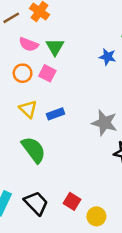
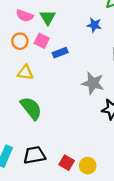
yellow triangle: (28, 109) -> (25, 73), turned -35
blue rectangle: (56, 114) -> (60, 53), moved
red square: (72, 201) -> (67, 163), moved
black trapezoid: (36, 203) -> (34, 155), turned -55

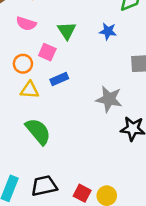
green triangle: (48, 17) -> (67, 31), moved
orange circle: (20, 41) -> (23, 64), moved
blue rectangle: (60, 53) -> (59, 79), moved

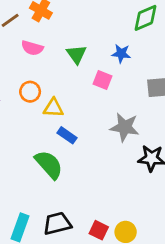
pink square: (47, 52) -> (103, 80), moved
blue rectangle: (59, 79) -> (67, 135), moved, turned 60
yellow triangle: (30, 90) -> (53, 108), moved

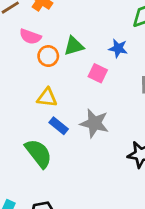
green triangle: (76, 54) -> (74, 46), turned 45
orange circle: (30, 92) -> (48, 56), moved
gray star: (125, 127) -> (94, 123), moved

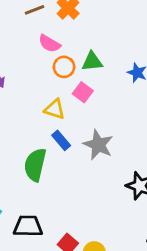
pink square: (98, 73) -> (83, 92), moved
green semicircle: (38, 153) -> (35, 165), turned -140

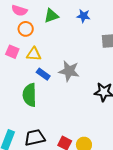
orange circle: (64, 67) -> (26, 29), moved
pink square: (83, 92) -> (12, 52), moved

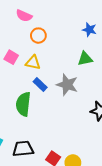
green triangle: (51, 16) -> (85, 59), moved
orange circle: (26, 29) -> (38, 36), moved

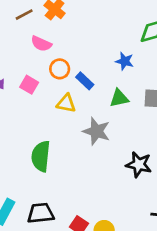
pink square: (11, 57) -> (29, 85), moved
yellow triangle: (33, 63) -> (66, 103), moved
blue rectangle: (40, 84) -> (85, 81), moved

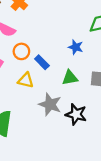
black star: (139, 165) -> (76, 114), moved

